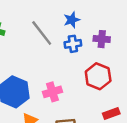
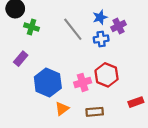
purple cross: (102, 39) -> (119, 26), moved, turned -32
red hexagon: (98, 76) -> (107, 75), moved

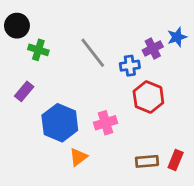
blue star: (100, 17) -> (177, 37), moved
red hexagon: (107, 75) -> (148, 97), moved
red rectangle: (136, 102) -> (176, 160), moved, turned -48
brown rectangle: (95, 112) -> (147, 161), moved

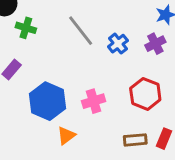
purple cross: (153, 48) -> (155, 44), moved
blue cross: (130, 66) -> (118, 44), turned -30
red hexagon: (148, 97) -> (145, 94), moved

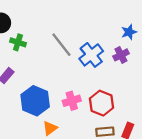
blue cross: (118, 44) -> (91, 55), size x1.5
red hexagon: (145, 94) -> (102, 103), moved

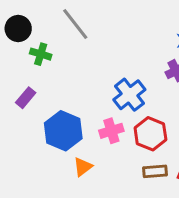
gray line: (61, 45) -> (75, 24), moved
blue cross: (91, 55) -> (129, 95), moved

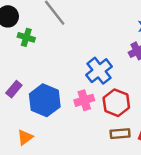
purple rectangle: (26, 98) -> (14, 89), moved
orange triangle: (83, 167) -> (25, 137), moved

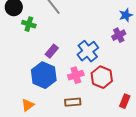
purple rectangle: (14, 89) -> (52, 51), moved
brown rectangle: (120, 134) -> (73, 102), moved

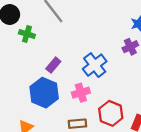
red hexagon: (102, 77) -> (111, 113), moved

